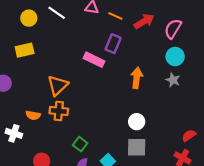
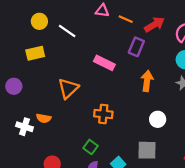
white line: (57, 13) -> (67, 31), moved
purple rectangle: (113, 44) -> (136, 47), moved
orange cross: (59, 111) -> (103, 114), moved
white circle: (137, 122) -> (158, 119), moved
white cross: (14, 133) -> (24, 127), moved

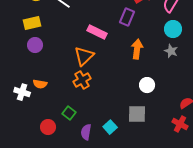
purple circle: (14, 86) -> (35, 45), moved
orange triangle: (68, 88) -> (84, 56), moved
orange cross: (103, 114) -> (82, 80), moved, turned -36
green square: (91, 147) -> (69, 113), moved

